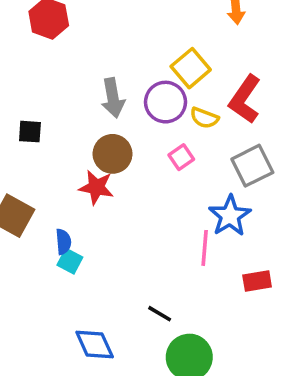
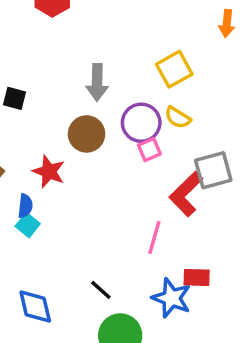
red L-shape: (245, 99) -> (186, 194), moved
purple circle: (166, 102) -> (141, 123), moved
red star: (96, 187) -> (49, 172), moved
blue star: (230, 216) -> (172, 298), moved, turned -30

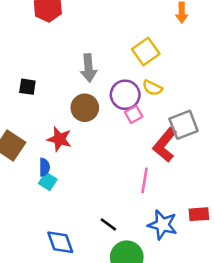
red rectangle: (197, 278) -> (199, 214), moved

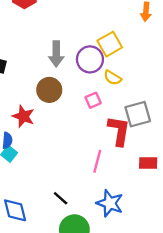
purple circle: (125, 95) -> (90, 59), moved
red L-shape: (165, 145) -> (119, 131), turned 144
red rectangle: (199, 214) -> (148, 163), moved

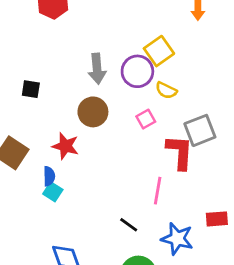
red rectangle: (148, 163) -> (217, 219), moved
black line: (61, 198) -> (129, 225), moved

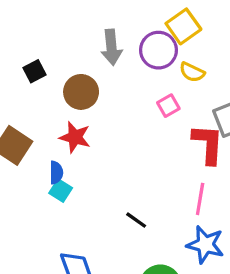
black square: (31, 89) -> (34, 71), turned -36
brown circle: (93, 112) -> (81, 92), moved
pink line: (158, 191) -> (200, 199), moved
black line: (129, 225) -> (136, 220), moved

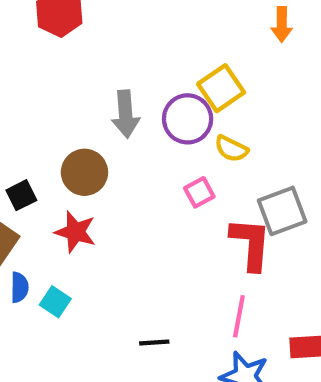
black square: (34, 71) -> (21, 195), moved
blue semicircle: (56, 172) -> (19, 287), moved
black line: (136, 220) -> (154, 343), turned -40

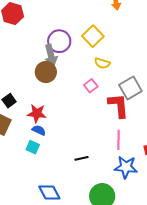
purple circle: (188, 119) -> (59, 41), moved
brown circle: (84, 172) -> (46, 72), moved
blue semicircle: (19, 287) -> (39, 130), moved, turned -56

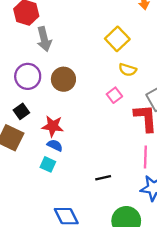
purple circle: (59, 41) -> (28, 76), moved
gray arrow: (51, 55) -> (44, 39), moved

